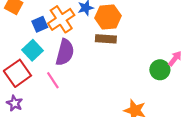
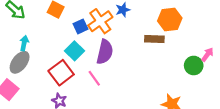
orange hexagon: (108, 17) -> (170, 19), moved
brown rectangle: (106, 39) -> (154, 39), moved

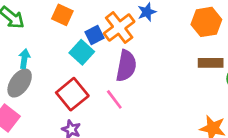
brown rectangle: (154, 39) -> (211, 63), moved
cyan square: (74, 51) -> (82, 52), moved

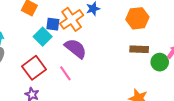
blue square: (94, 35) -> (53, 24), turned 32
purple semicircle: (126, 66) -> (76, 48), turned -65

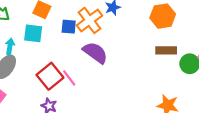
cyan square: (43, 37) -> (33, 33), moved, turned -36
pink line: (65, 73) -> (69, 78), moved

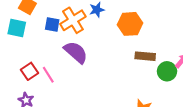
orange hexagon: (163, 16) -> (130, 24), moved
red square: (50, 76) -> (30, 71), size x0.7

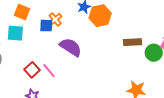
orange cross: (73, 20) -> (55, 19), moved, size x0.6
orange hexagon: (130, 24) -> (100, 16), moved

